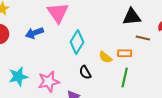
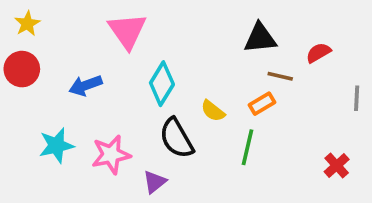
blue arrow: (34, 33) -> (86, 85), moved
orange rectangle: (125, 53) -> (262, 104), moved, turned -32
black semicircle: (85, 72) -> (176, 138), size x1.6

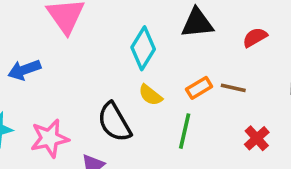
brown line: (280, 76) -> (233, 88), moved
cyan diamond: (162, 84) -> (143, 48), moved
red cross: (337, 165) -> (257, 138), moved

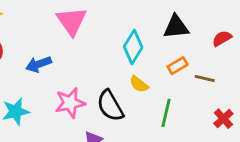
orange rectangle: (199, 88) -> (178, 66), moved
pink star: (50, 138) -> (70, 103), moved

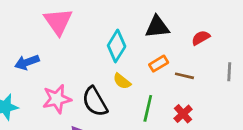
red cross: (223, 119) -> (183, 114), moved

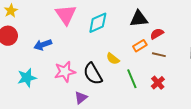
red semicircle: (201, 38) -> (157, 34), moved
cyan diamond: (117, 46) -> (98, 23), moved, turned 35
green line: (148, 108) -> (132, 79), turned -36

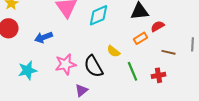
brown line: (159, 55) -> (169, 52), moved
red cross: (158, 83) -> (159, 75), turned 32

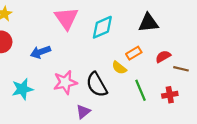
red semicircle: (158, 26) -> (163, 56), moved
orange rectangle: (141, 38) -> (134, 53), moved

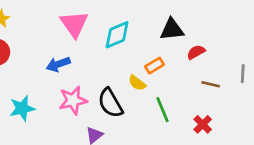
blue arrow: (40, 52) -> (58, 64), moved
red semicircle: (163, 56) -> (196, 52), moved
red cross: (170, 95) -> (203, 124), moved, turned -35

